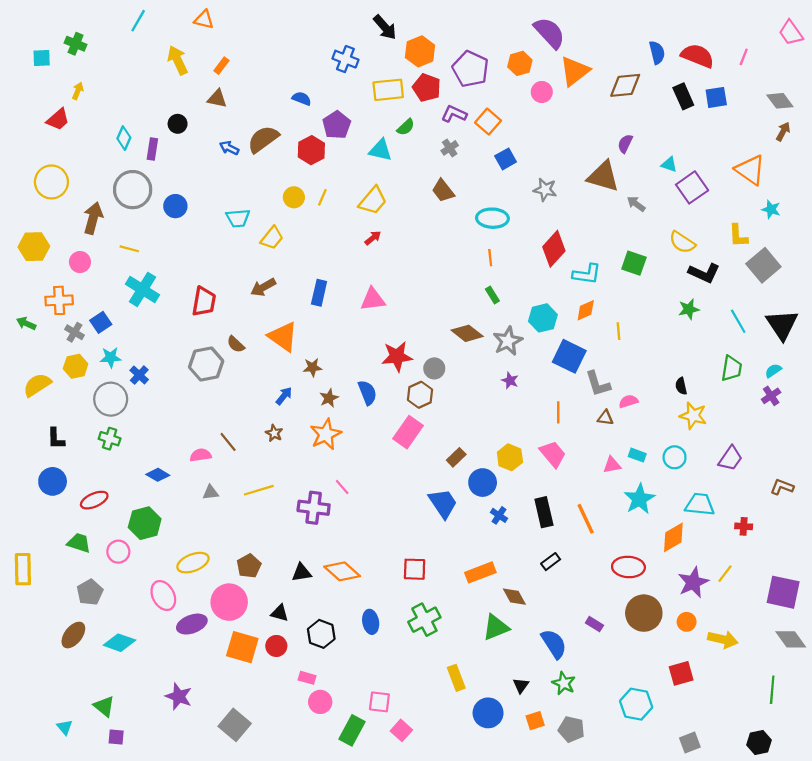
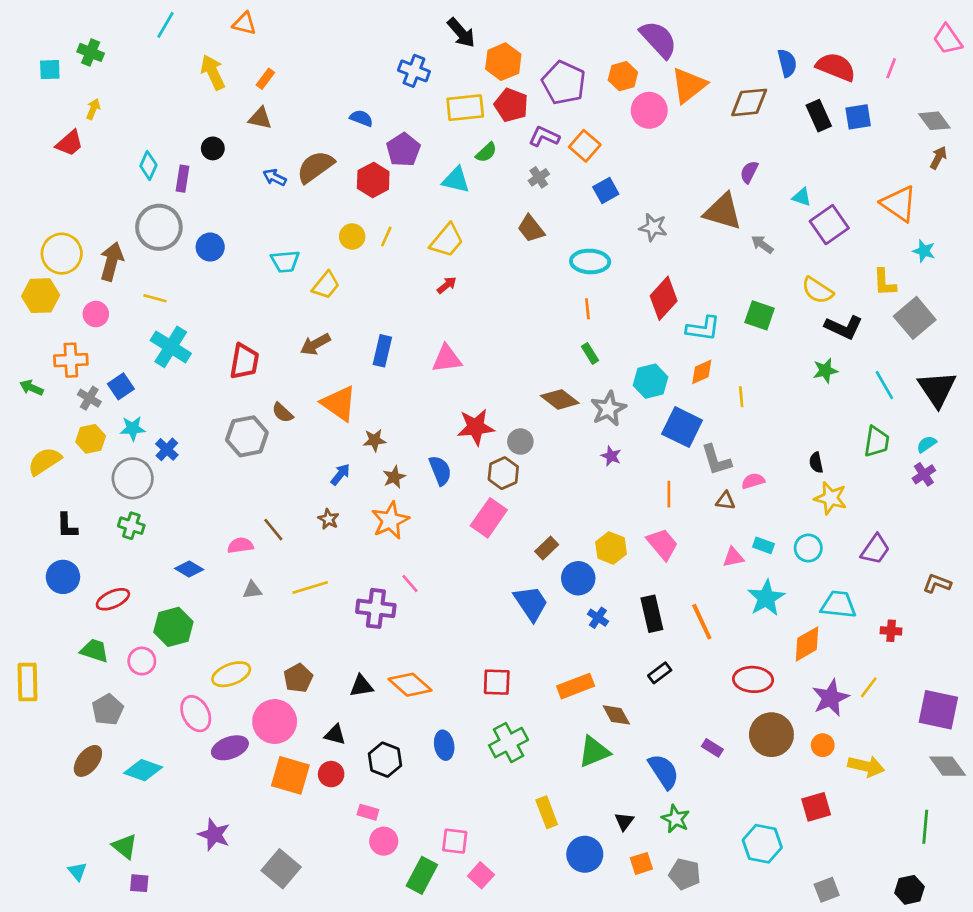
pink circle: (542, 92) -> (649, 110), size x1.4
yellow circle: (51, 182) -> (62, 254), moved

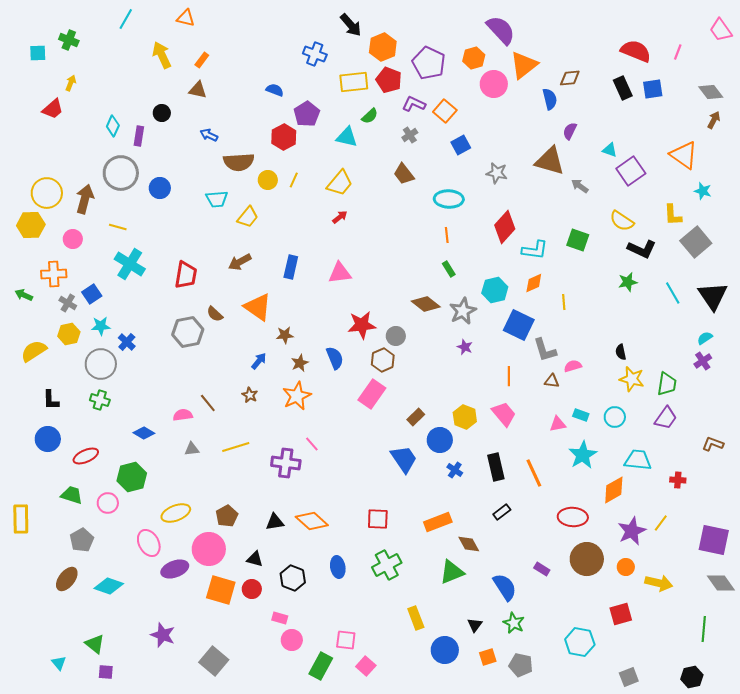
blue semicircle: (787, 63) -> (550, 99), moved
brown diamond: (749, 102) -> (570, 78), size x0.7
brown semicircle: (315, 167) -> (239, 162), moved, turned -148
green trapezoid: (877, 442) -> (667, 384), moved

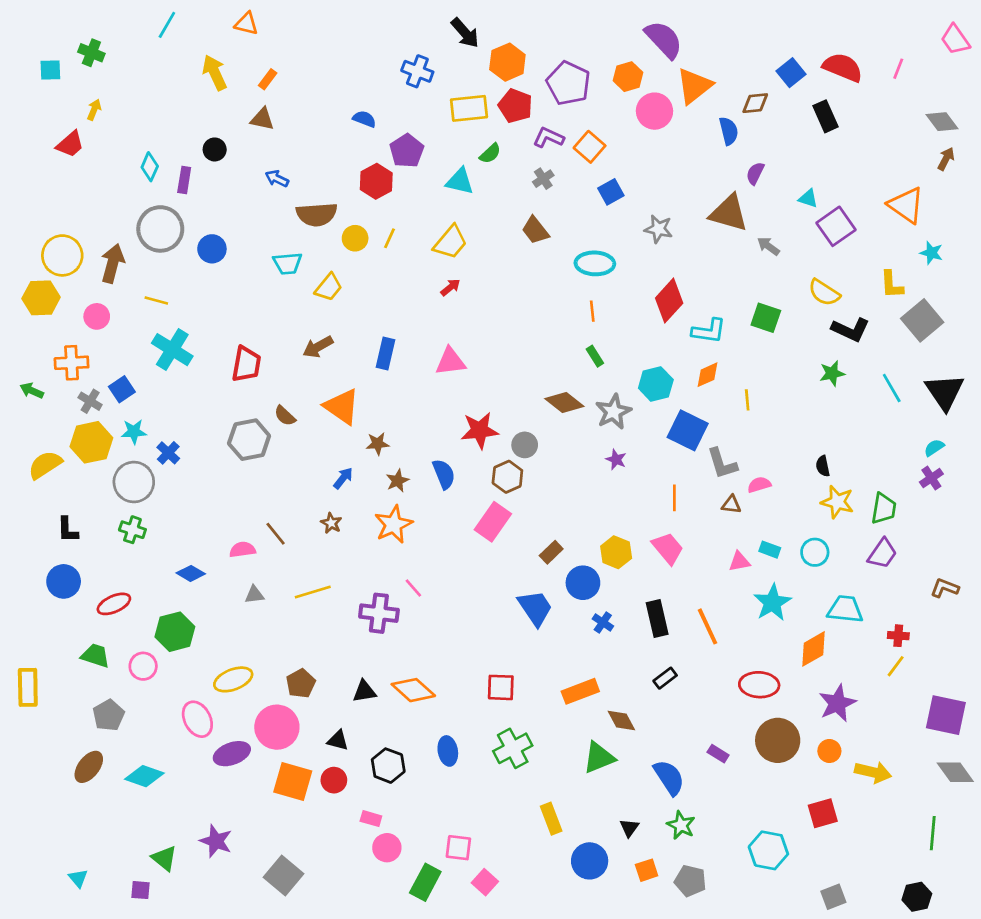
blue square: (653, 89) -> (791, 73), moved, turned -30
yellow hexagon: (69, 334) -> (91, 442), size x1.4
yellow line: (661, 523) -> (896, 666), moved
green triangle: (95, 644) -> (164, 858), moved

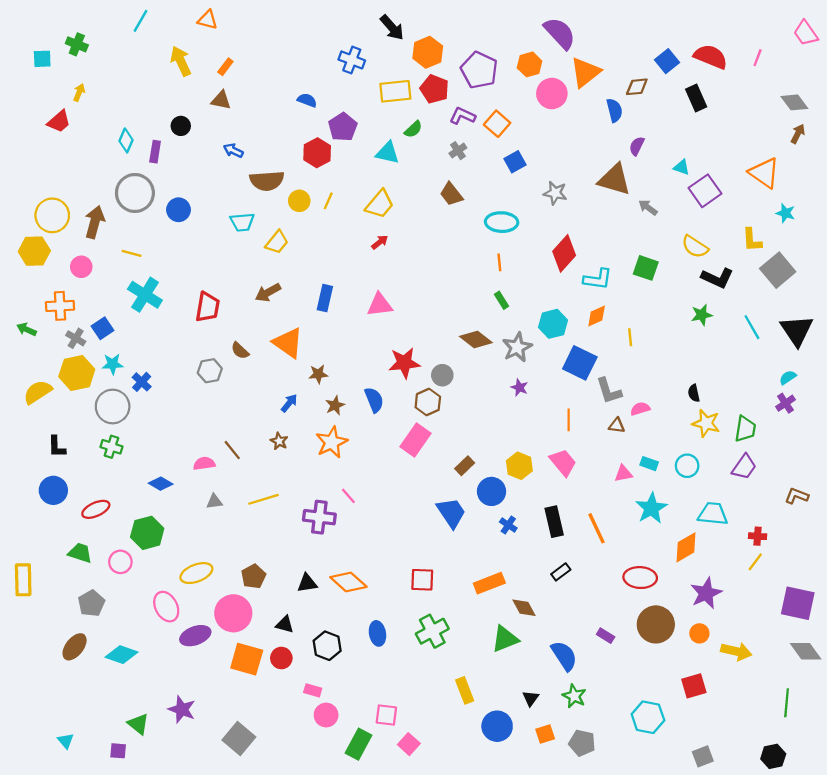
gray hexagon: (249, 440) -> (210, 371), size x0.7

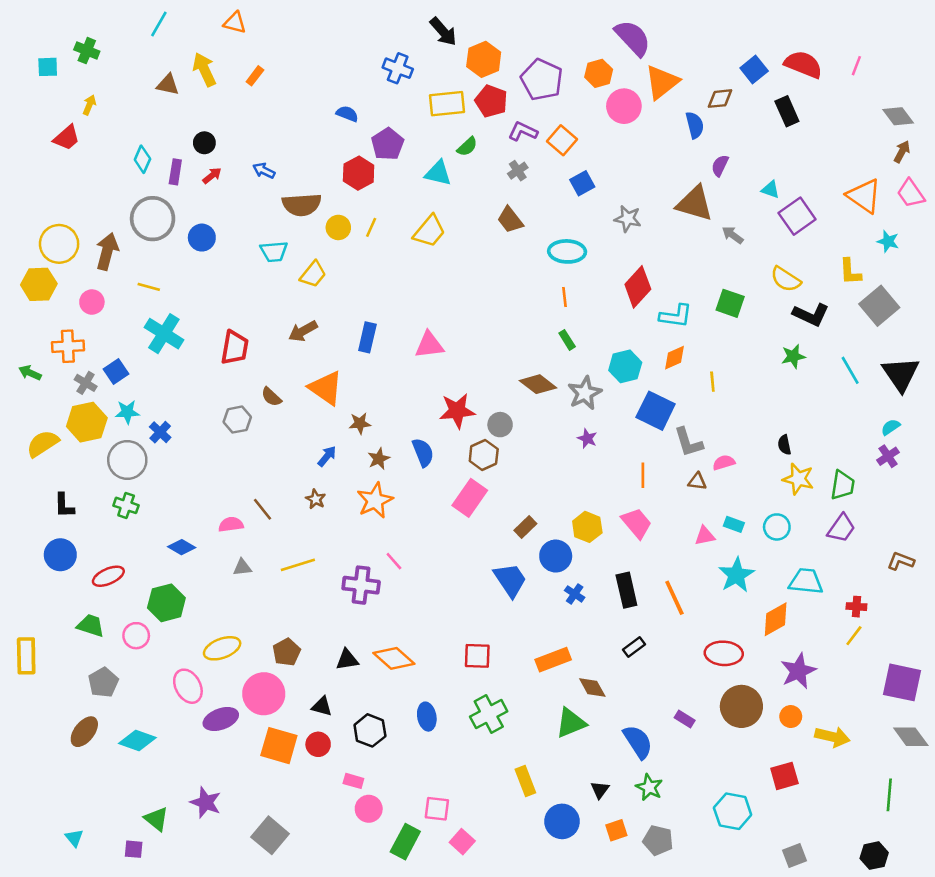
pink trapezoid: (806, 33) -> (911, 193), moved
brown triangle: (221, 100) -> (168, 85), moved
red arrow: (380, 242) -> (212, 176), moved

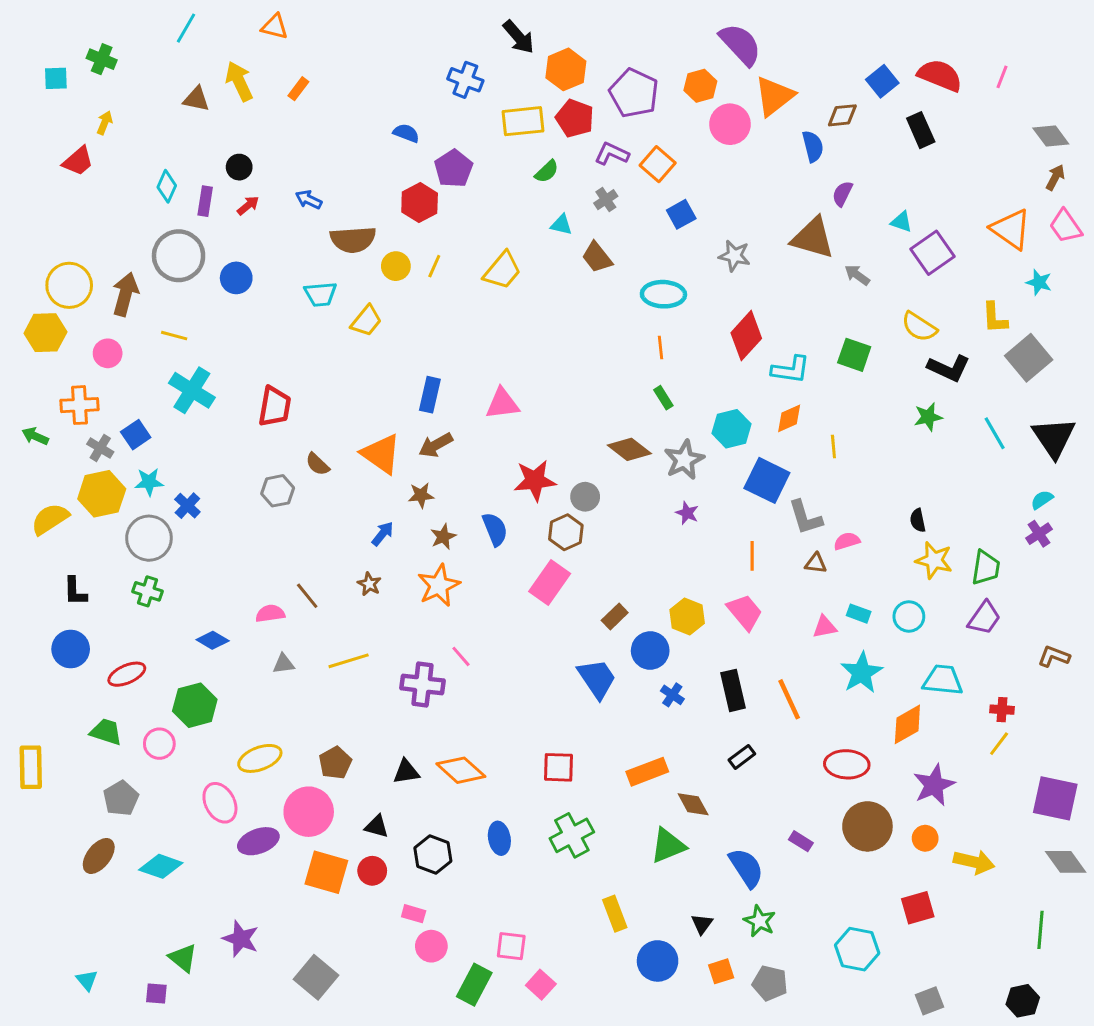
cyan triangle: (438, 173) -> (561, 225), moved, size x0.7
brown arrow: (303, 331) -> (436, 445), moved

